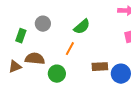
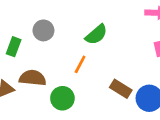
brown rectangle: (100, 67) -> (121, 89), turned 35

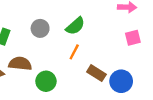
gray circle: (43, 30) -> (40, 28), moved
orange line: (80, 64) -> (74, 52), moved

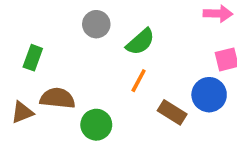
gray circle: (40, 28) -> (96, 24), moved
blue circle: (121, 81) -> (209, 95), moved

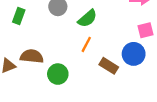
green rectangle: (33, 58) -> (19, 16), moved

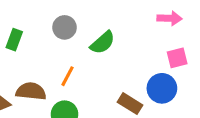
orange line: (86, 44) -> (68, 76), moved

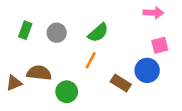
gray circle: (64, 27) -> (57, 33), moved
orange line: (68, 76) -> (91, 60), moved

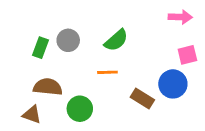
green rectangle: (25, 30) -> (41, 48), moved
orange line: (91, 60) -> (107, 72), turned 60
brown triangle: (14, 83) -> (32, 115), moved, turned 42

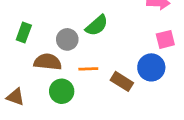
gray circle: (68, 40) -> (67, 39), moved
orange line: (107, 72) -> (88, 69), moved
brown semicircle: (48, 87) -> (48, 62), moved

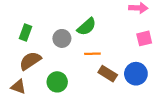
brown semicircle: (48, 62) -> (30, 61), moved, turned -40
blue circle: (151, 67) -> (136, 74), moved
orange line: (88, 69) -> (92, 54), moved

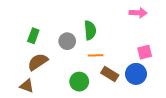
green semicircle: (87, 27) -> (90, 30), turned -54
pink square: (144, 38) -> (145, 52), moved
green circle: (57, 82) -> (79, 82), moved

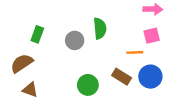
pink square: (145, 52) -> (152, 36), moved
orange line: (96, 55) -> (135, 52), moved
brown semicircle: (38, 62) -> (22, 63), moved

